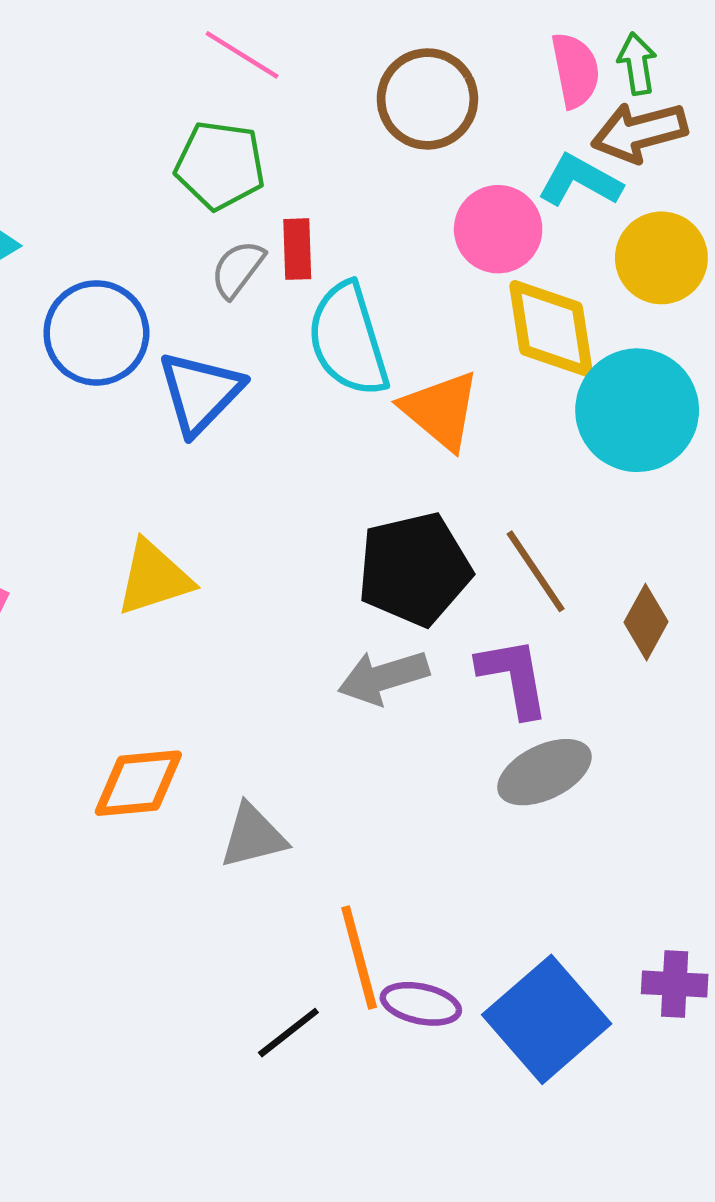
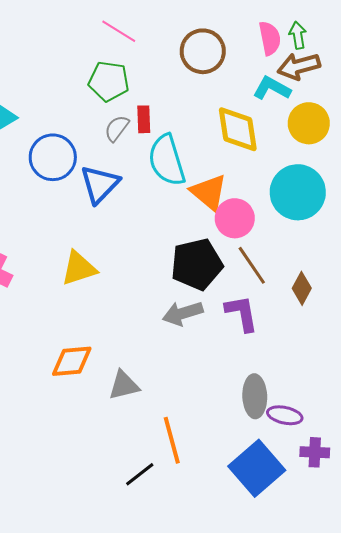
pink circle: (498, 229) -> (235, 218), moved
yellow diamond: (551, 329) -> (238, 129), moved
gray ellipse: (544, 772) -> (255, 396), moved, turned -66
purple ellipse: (421, 1004) -> (285, 415), moved

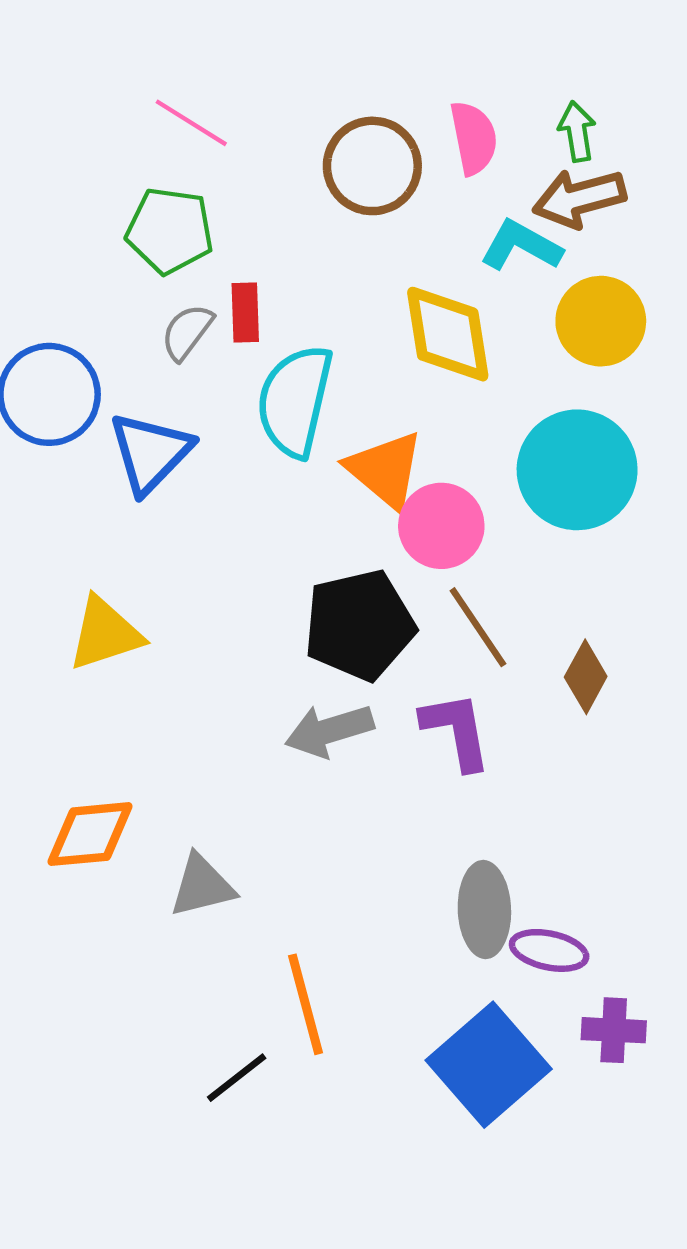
pink semicircle: (270, 38) -> (474, 138), moved
cyan semicircle: (167, 160) -> (295, 401), turned 30

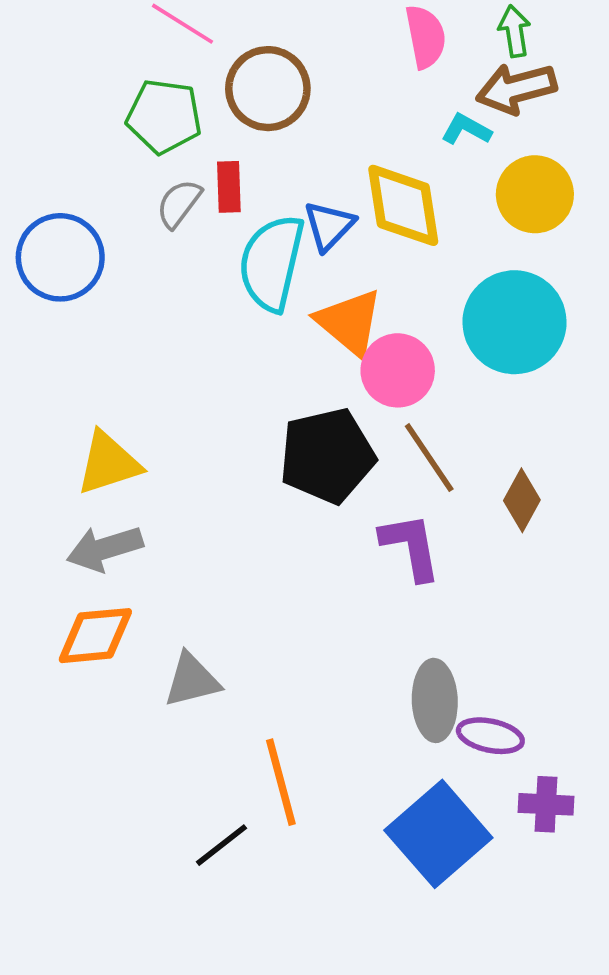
brown circle: (372, 166) -> (268, 89), moved
cyan L-shape: (521, 246) -> (466, 129), size x0.7
blue triangle: (150, 453) -> (329, 226), moved, size x0.7
gray arrow: (329, 731) -> (105, 548), moved

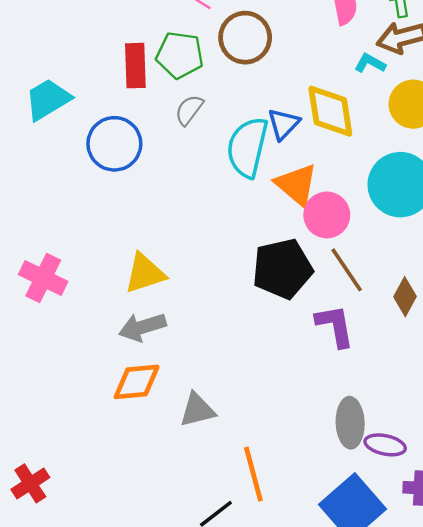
red rectangle: (229, 187) -> (135, 66), moved, size x1.4

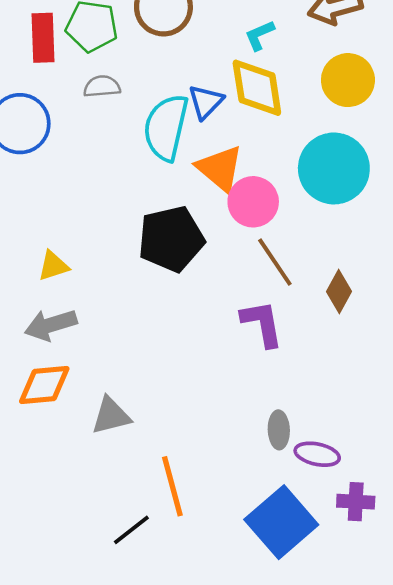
cyan L-shape: (370, 63) -> (260, 35), moved, turned -52
gray semicircle: (189, 110) -> (102, 86), turned 48
black pentagon: (282, 269) -> (171, 239), moved
yellow triangle: (145, 273) -> (53, 266), size x0.7
gray ellipse: (350, 423) -> (279, 430), size x0.7

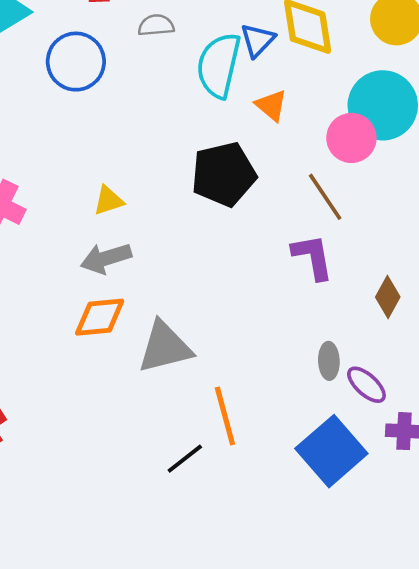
orange triangle: (220, 168) -> (271, 105), size x0.7
pink circle: (253, 202) -> (351, 138), moved
brown diamond: (339, 291) -> (388, 297), moved
gray triangle: (111, 416) -> (165, 347), size x1.4
purple ellipse: (317, 454) -> (366, 385), turned 30

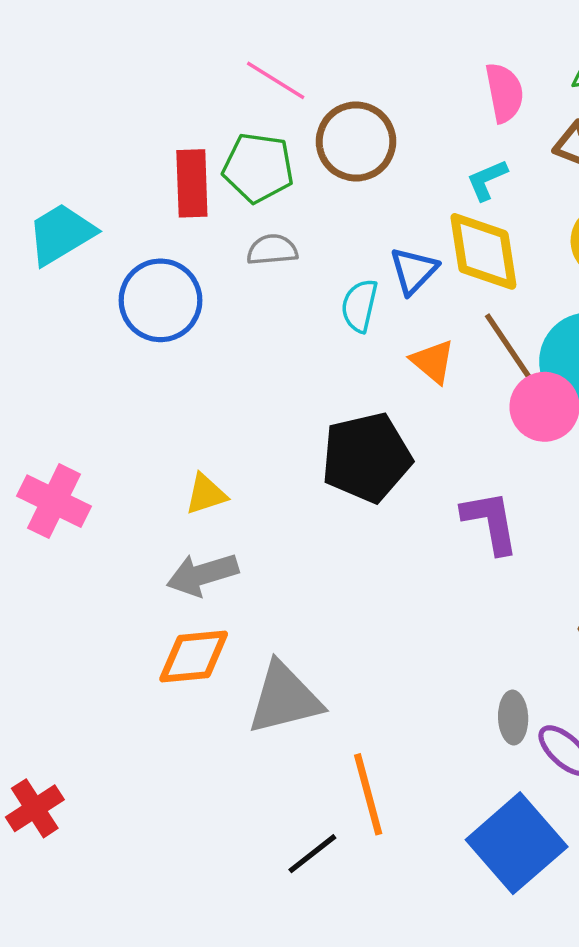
cyan semicircle: (219, 65) -> (359, 306), size x0.6
brown line: (325, 197) -> (508, 346), moved
purple L-shape: (313, 257) -> (490, 522), moved

